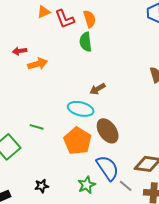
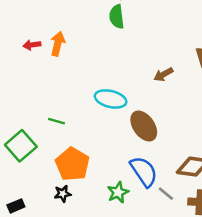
red arrow: (20, 51) -> (32, 45), moved
orange arrow: (38, 64) -> (58, 44), turned -60
brown arrow: (98, 89) -> (163, 74), moved
orange pentagon: (78, 141) -> (72, 164), moved

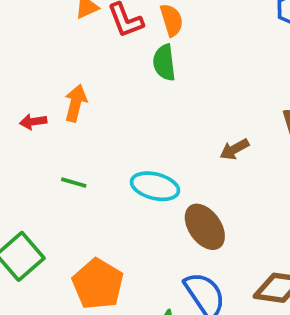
red arrow: (32, 45) -> (33, 122), moved
green line: (56, 121) -> (74, 183), moved

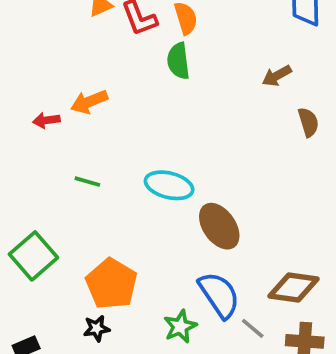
orange arrow: (76, 103) -> (89, 102), turned -126
brown arrow: (234, 149) -> (277, 76), moved

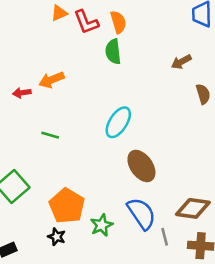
cyan ellipse: (169, 185) -> (118, 122), moved, turned -72
green star: (180, 327) -> (102, 225), moved
black star: (97, 328) -> (57, 237), turned 30
gray line: (253, 328) -> (165, 237), turned 36

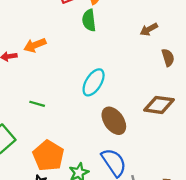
green line: (50, 135) -> (37, 104), moved
brown diamond: (193, 208) -> (159, 105), moved

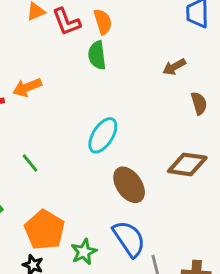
green line: (37, 104) -> (30, 163), turned 35

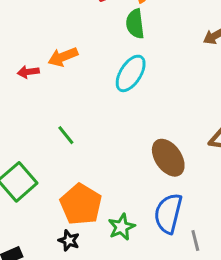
cyan ellipse: (103, 135) -> (131, 73), moved
blue semicircle: (129, 239) -> (168, 213), turned -132

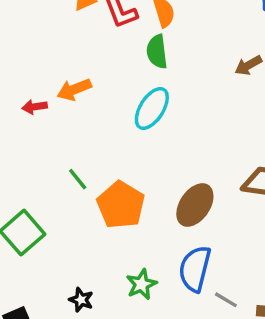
brown ellipse: (168, 158) -> (195, 205), turned 69
orange pentagon: (81, 204) -> (121, 205), moved
gray line: (195, 240) -> (226, 300), turned -45

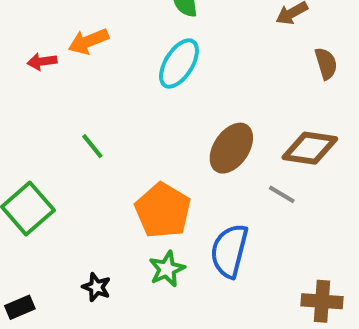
orange pentagon: (121, 205) -> (163, 211), moved
brown ellipse: (195, 205) -> (231, 148), moved
gray line: (226, 300) -> (282, 194), moved

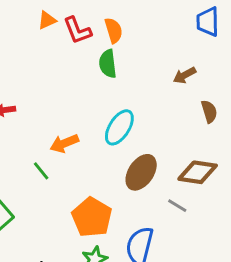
orange arrow: (88, 41) -> (64, 143), moved
cyan ellipse: (179, 63) -> (119, 127), moved

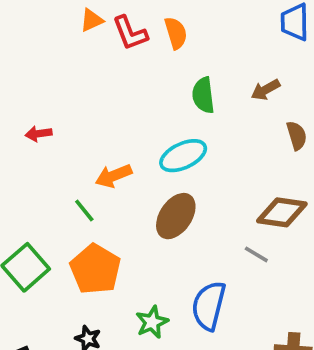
green semicircle: (108, 64) -> (203, 95), moved
cyan ellipse: (119, 127) -> (183, 156), turned 33
brown ellipse: (141, 172) -> (176, 216), moved
orange pentagon: (92, 217) -> (95, 269), moved

